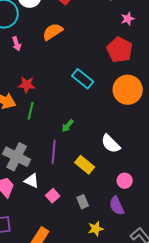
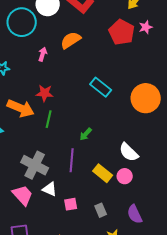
pink arrow: (17, 44) -> (43, 54), moved, turned -144
red pentagon: (120, 50) -> (122, 32), moved
pink circle: (125, 181) -> (125, 176), moved
pink square: (53, 196) -> (71, 204), turned 32

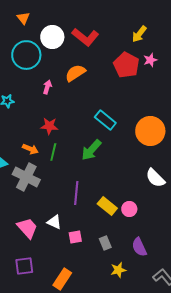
orange arrow: (21, 108) -> (30, 149), moved, size x0.6
green arrow: (86, 134) -> (91, 150), moved, size x1.6
white semicircle: (129, 152) -> (155, 178), moved
gray cross: (35, 165) -> (26, 177), moved

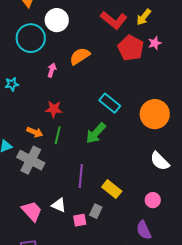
red L-shape: (85, 37) -> (114, 20), moved
pink circle: (129, 209) -> (153, 200), moved
gray rectangle: (105, 243) -> (96, 211), moved, turned 48

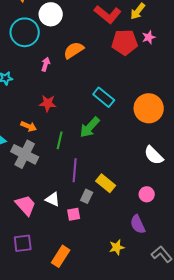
red pentagon: (131, 48) -> (125, 42), turned -30
green line: (58, 135) -> (60, 140), moved
gray rectangle: (96, 211) -> (87, 196), moved

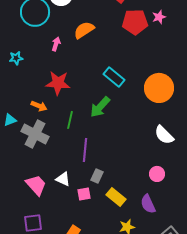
red star: (48, 103) -> (58, 83), size x1.4
yellow rectangle: (106, 183) -> (116, 197), moved

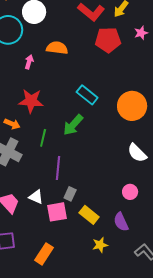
pink star: (159, 17) -> (141, 33), moved
orange semicircle: (84, 30) -> (57, 48), turned 40
pink square: (84, 194) -> (57, 212), size x1.5

